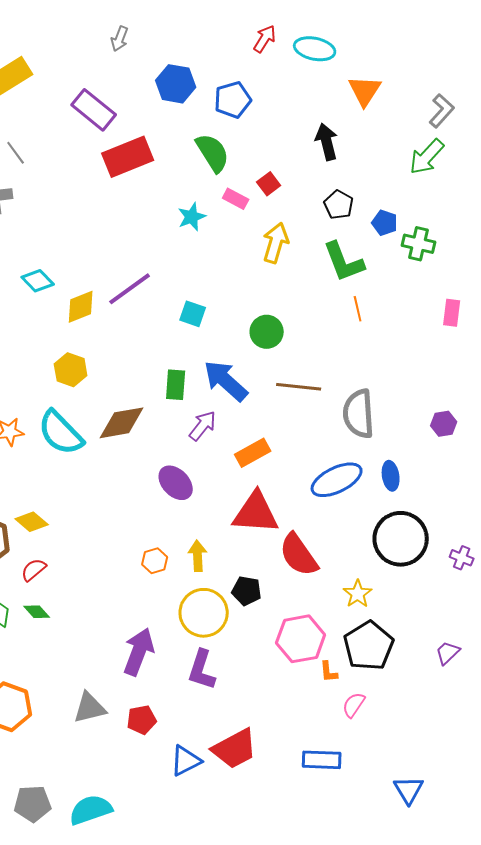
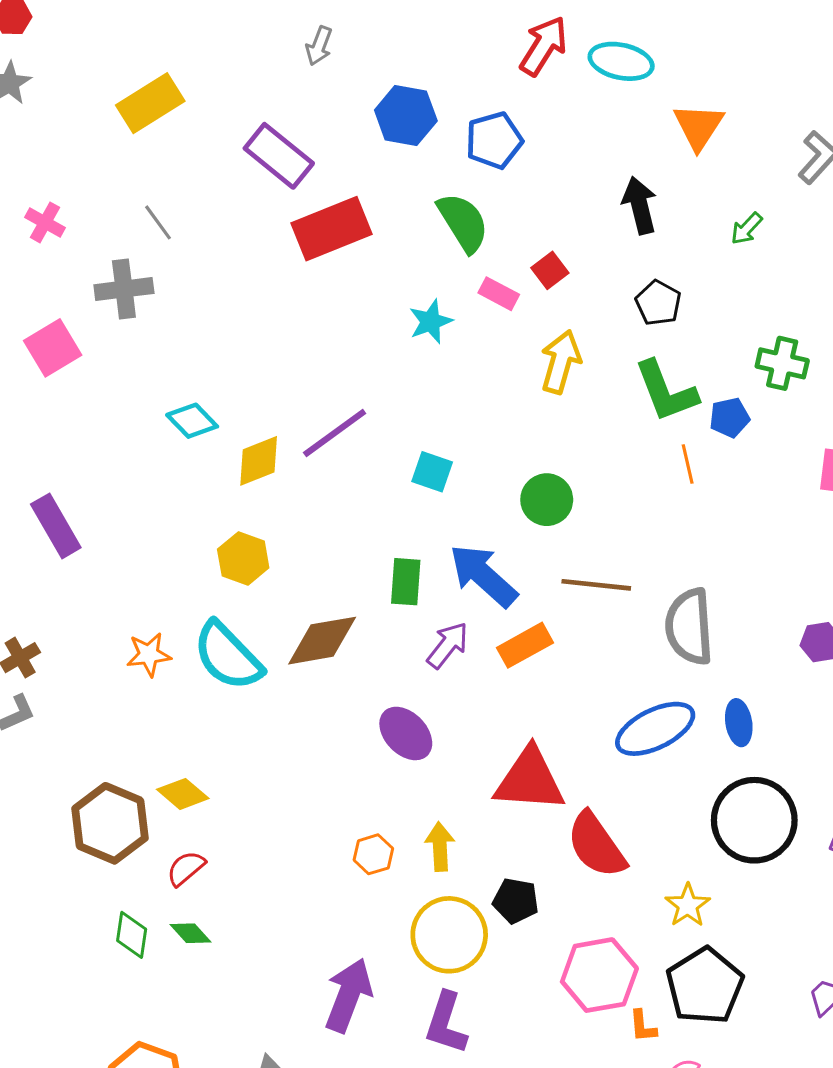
red arrow: (265, 39) -> (544, 46), size x1.4
green arrow: (427, 157) -> (747, 229), moved, size x0.6
blue pentagon: (385, 223) -> (729, 418), moved, turned -30
orange rectangle: (253, 453) -> (525, 645), moved

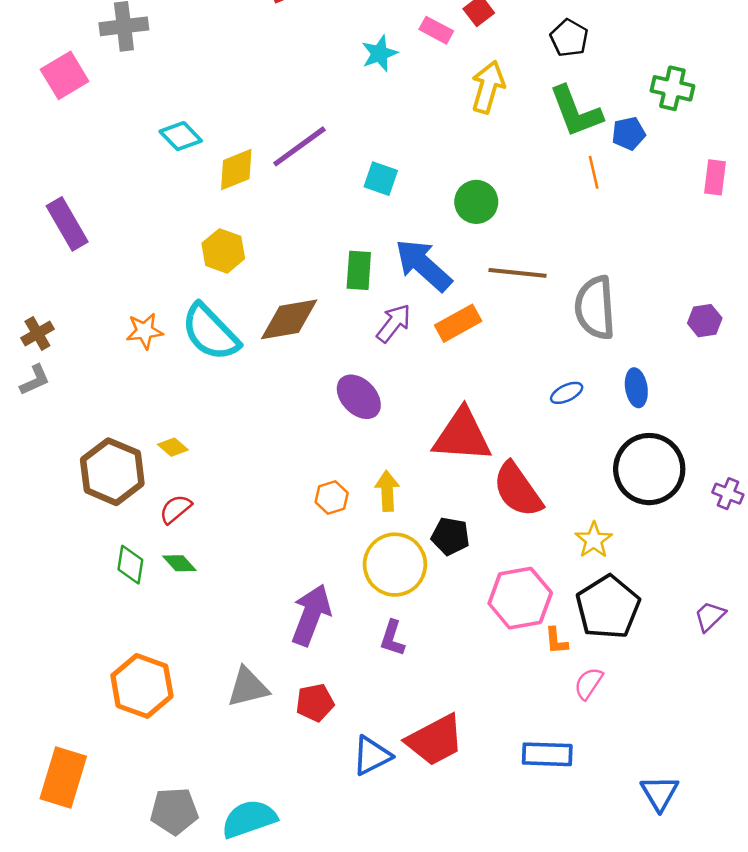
blue ellipse: (655, 729) -> (567, 393), size x0.5
yellow diamond: (183, 794) -> (173, 447), size x0.7
purple L-shape: (446, 1023) -> (392, 638), size x0.7

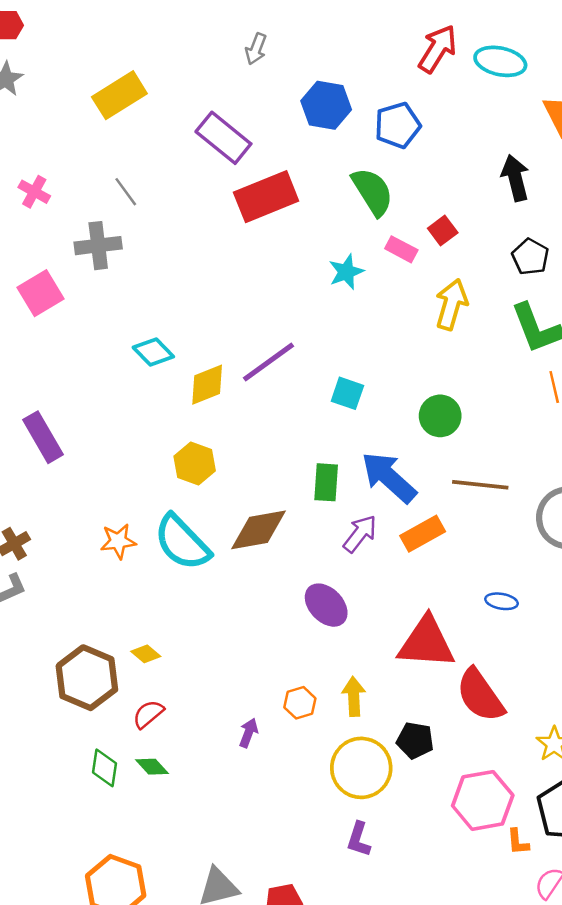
blue ellipse: (567, 393) -> (502, 601), moved, turned 36
purple arrow: (311, 615) -> (248, 733), moved, size x0.5

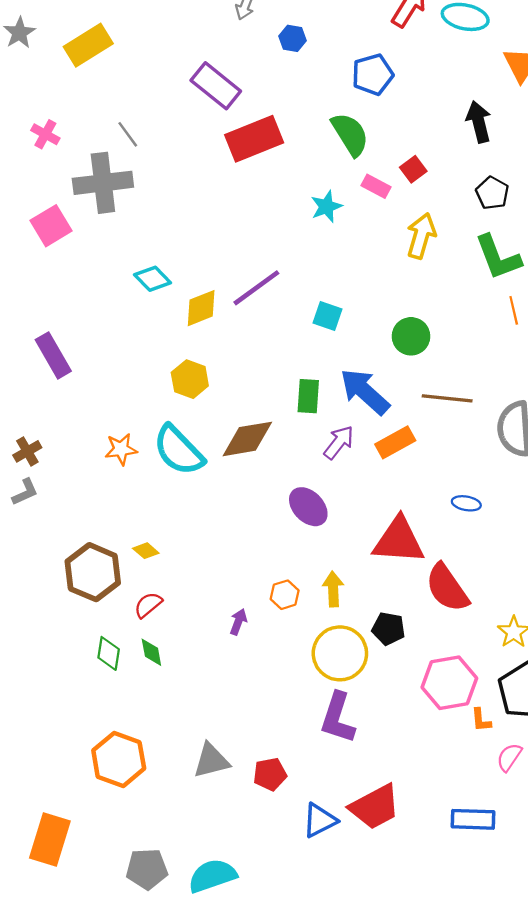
yellow rectangle: (119, 95) -> (88, 45), moved
blue hexagon: (326, 105) -> (293, 38), moved, size x0.6
gray cross: (98, 246) -> (103, 183), size x1.4
green diamond: (152, 767) -> (151, 652), turned 32
purple L-shape: (359, 839) -> (338, 718), size x1.6

